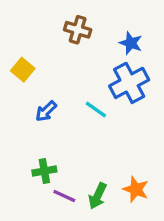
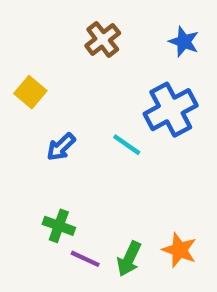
brown cross: (78, 30) -> (103, 39), turned 35
blue star: (131, 43) -> (184, 42), moved
green cross: (44, 171) -> (59, 226), turned 30

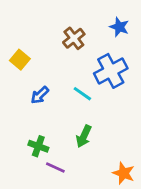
brown cross: (103, 39) -> (74, 38), moved
orange star: (179, 250) -> (124, 173), moved
green arrow: (129, 259) -> (84, 136), moved

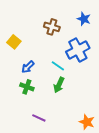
brown cross: (74, 38) -> (52, 27), turned -35
green arrow: (84, 136) -> (59, 85), moved
green cross: (38, 146) -> (27, 87), moved

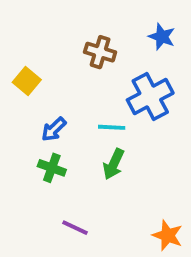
cyan line: (58, 66) -> (112, 127), turned -32

